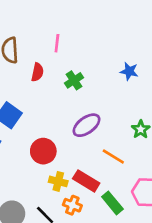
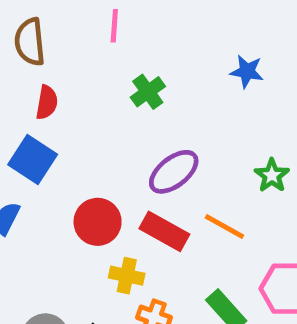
red semicircle: (37, 72) -> (47, 102), moved
red rectangle: (86, 181) -> (164, 231), moved

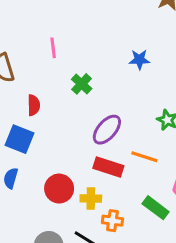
red semicircle: (47, 102) -> (34, 105), moved
red circle: (98, 222) -> (59, 189), moved

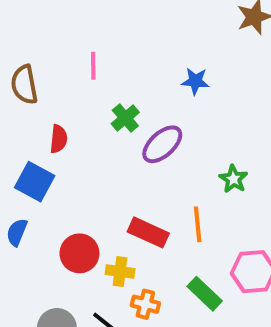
blue star: (139, 60) -> (195, 81), moved
purple ellipse: (107, 130) -> (162, 144), moved
orange line: (144, 157) -> (198, 224), turned 60

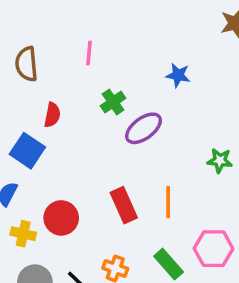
green star: (233, 179) -> (220, 160), moved, turned -30
red rectangle: (148, 232) -> (124, 205), turned 36
yellow cross: (120, 271) -> (23, 234), moved

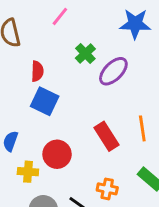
pink line: (89, 53) -> (60, 16), turned 42
blue star: (178, 75) -> (135, 24), size x1.5
blue square: (27, 151) -> (45, 101), moved

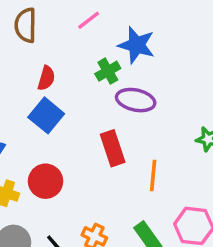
blue star: (135, 24) -> (137, 45), moved
purple ellipse: (113, 71) -> (136, 100), turned 44
red rectangle: (107, 136) -> (113, 148), moved

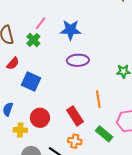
green cross: (108, 71) -> (33, 40), moved
red semicircle: (46, 78) -> (13, 63), moved, turned 40
red rectangle: (113, 148) -> (75, 116), moved

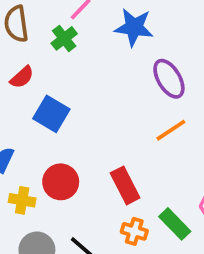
purple ellipse: (78, 60) -> (169, 79), moved, turned 55
orange line: (98, 99) -> (171, 130), moved, turned 60
orange cross: (75, 141) -> (134, 231), moved

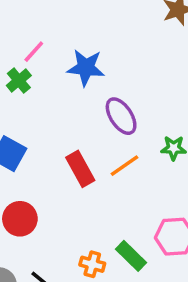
red rectangle: (125, 185) -> (80, 169), moved

